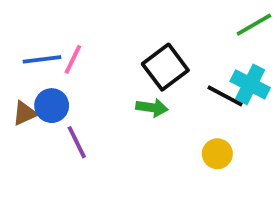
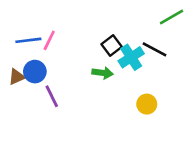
black square: (165, 67) -> (112, 46), size x0.7
cyan cross: (250, 84) -> (131, 57), moved, turned 30
black line: (225, 96) -> (155, 49), moved

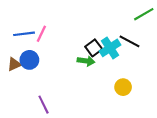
black square: (112, 46) -> (94, 48), moved
purple line: (52, 96) -> (44, 105), moved

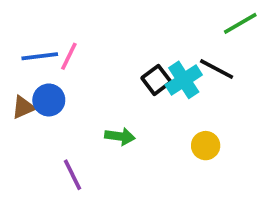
green arrow: (86, 61) -> (120, 136), moved

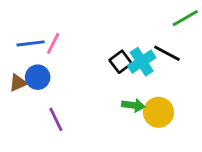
green arrow: (120, 136) -> (133, 105), moved
yellow circle: (206, 146) -> (159, 112), size x1.4
purple line: (73, 175) -> (56, 119), moved

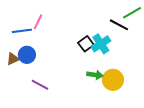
pink line: (53, 43) -> (38, 22), moved
black line: (167, 53) -> (119, 25), moved
purple line: (56, 119) -> (40, 85), turned -36

